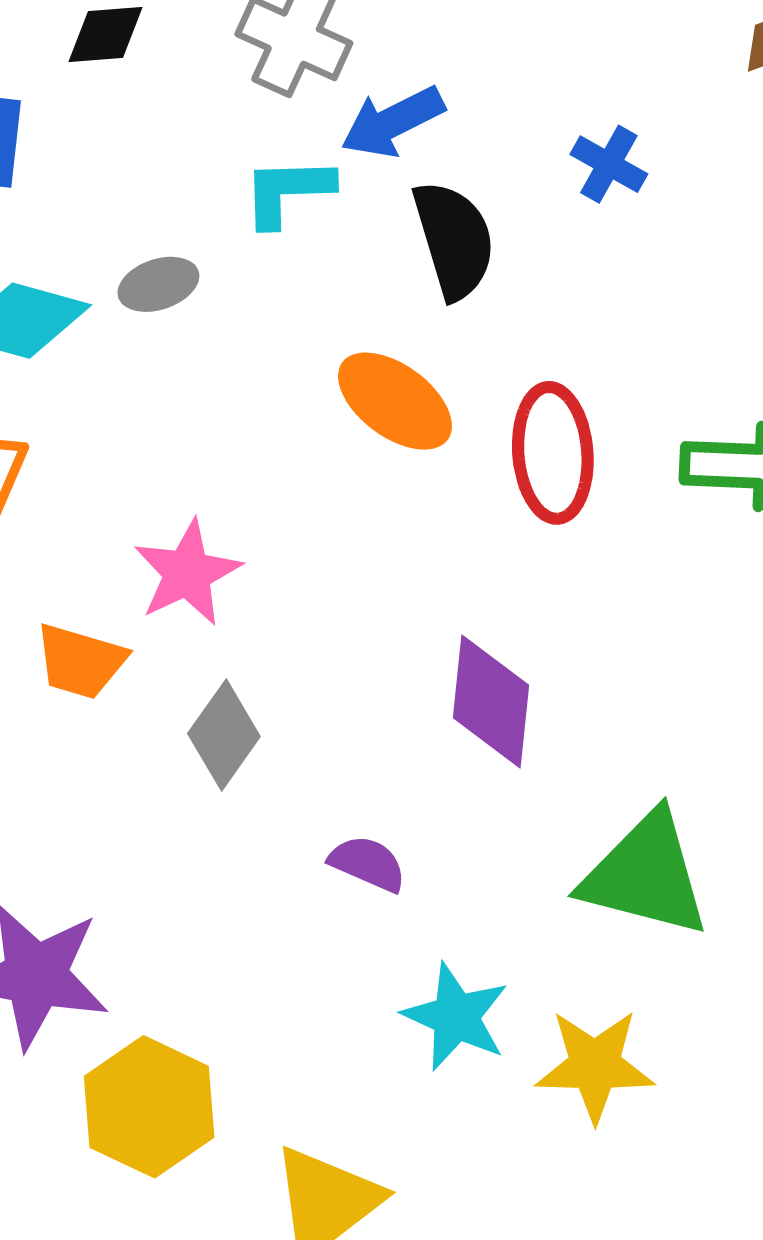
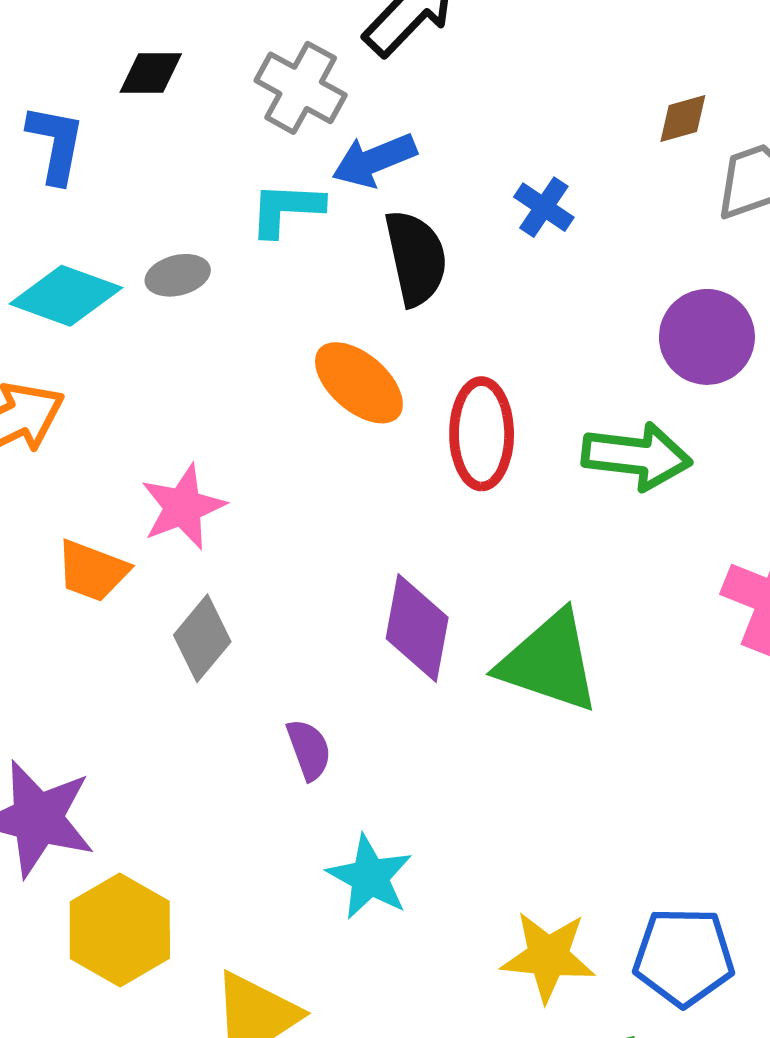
purple semicircle: (368, 863) -> (309, 750), turned 42
green triangle: (646, 875) -> (549, 662), moved
yellow star: (595, 1065) -> (548, 956), moved

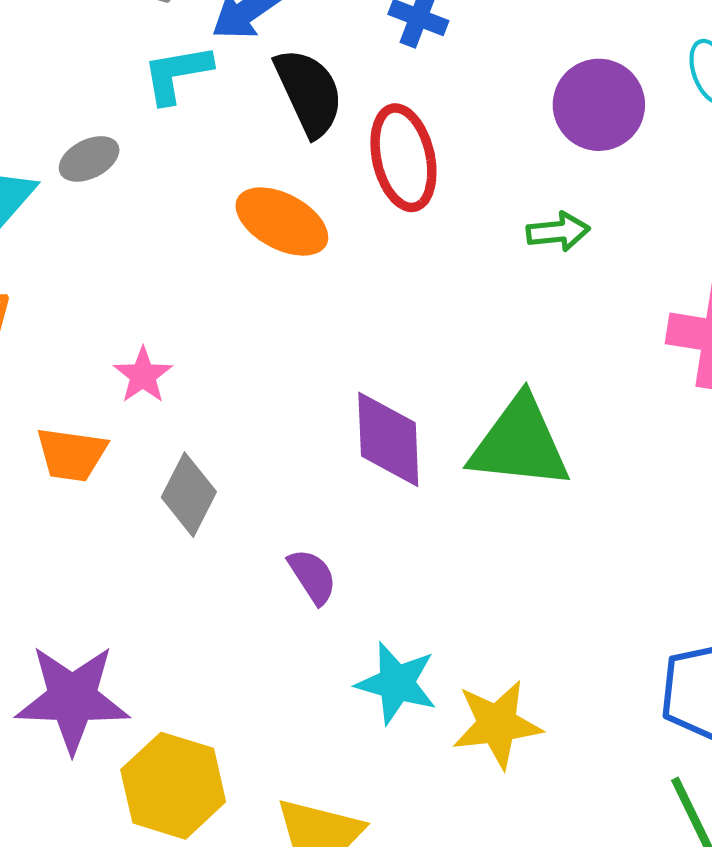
red ellipse: (482, 434) -> (403, 158), moved
green arrow: (637, 456) -> (558, 232), size x0.6
pink star: (183, 507) -> (143, 375), size x0.7
yellow star: (548, 956) -> (497, 724), moved

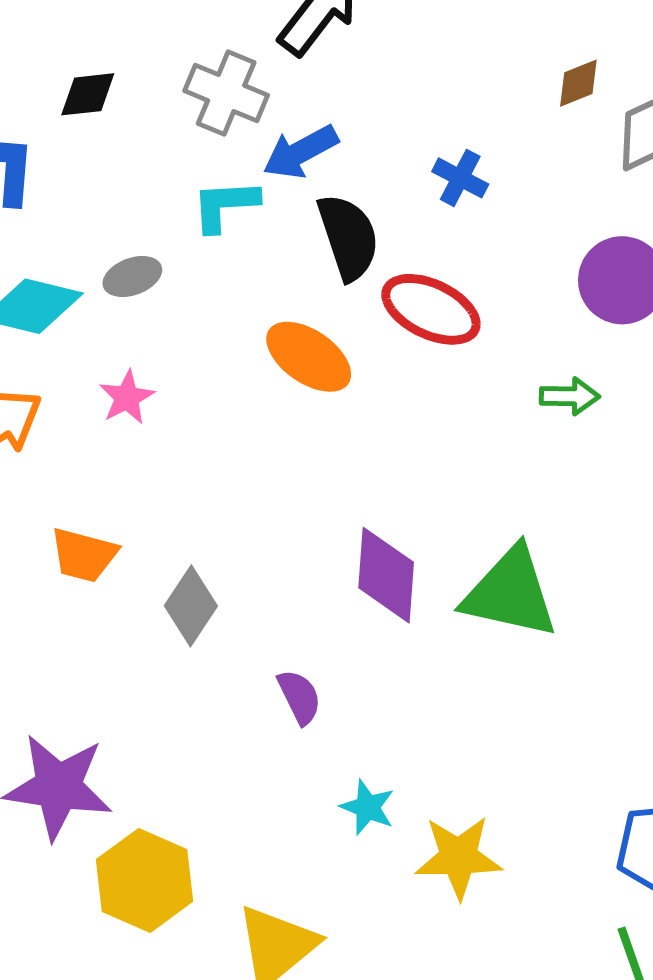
red ellipse: (403, 158) -> (431, 309), turned -58
pink star: (143, 375) -> (127, 397), moved
cyan star: (397, 683) -> (368, 807), size x0.7

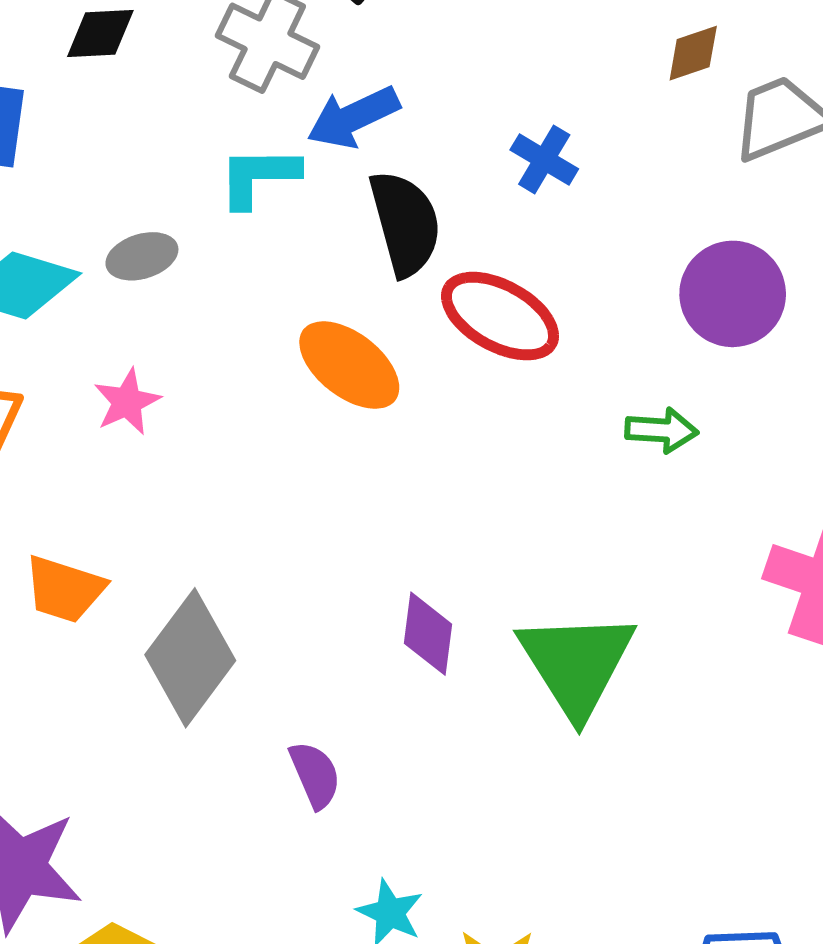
purple diamond: (386, 575) -> (428, 634), size x0.7
green triangle: (510, 593) -> (577, 664), turned 42
gray diamond: (191, 606) -> (190, 658), size x1.4

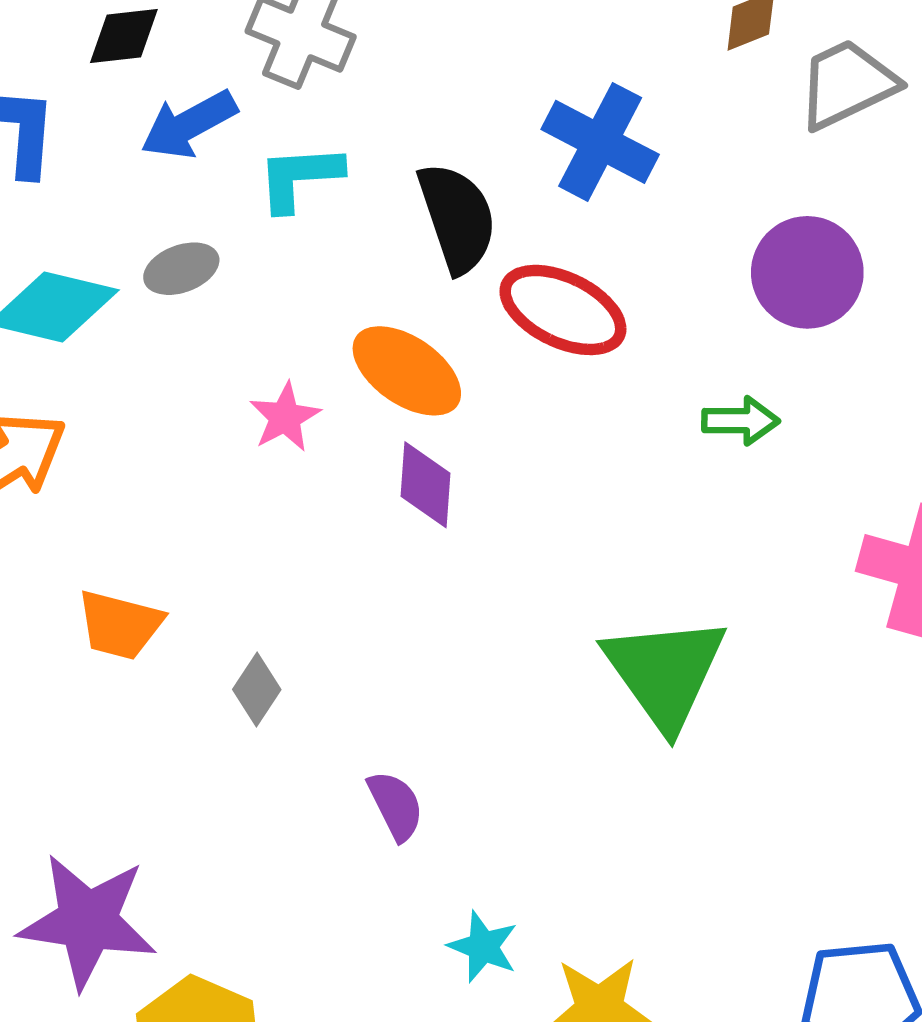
blue arrow: (353, 117) -> (189, 124), moved
blue cross: (544, 159) -> (600, 142), size x1.6
pink star: (127, 402) -> (285, 417), moved
purple diamond: (428, 634) -> (425, 485), moved
gray diamond: (190, 658) -> (257, 690), size x0.5

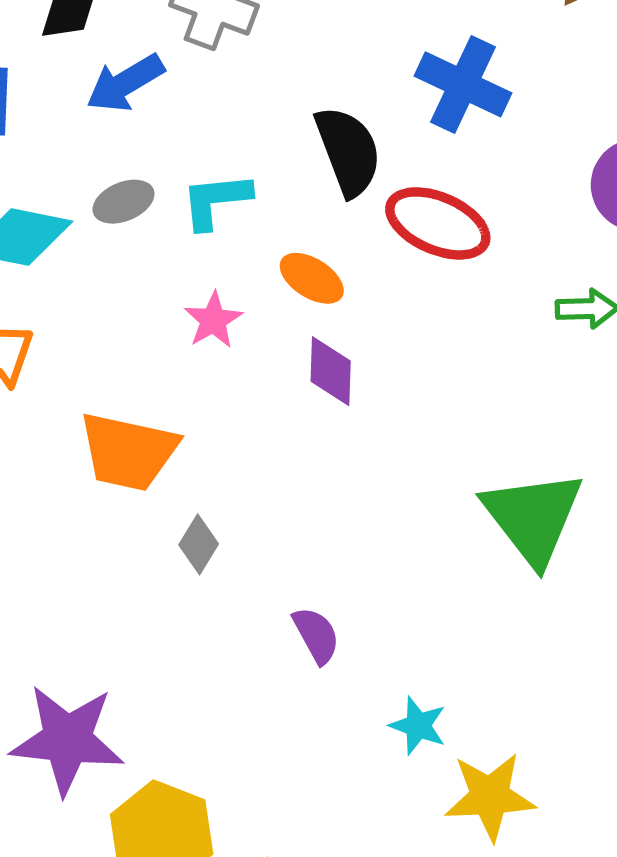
cyan L-shape: (300, 177) -> (216, 201), moved
orange ellipse: (407, 371) -> (312, 278), size x0.7
orange trapezoid: (120, 625) -> (128, 451), moved, size x1.4
cyan star: (483, 947) -> (418, 726), moved

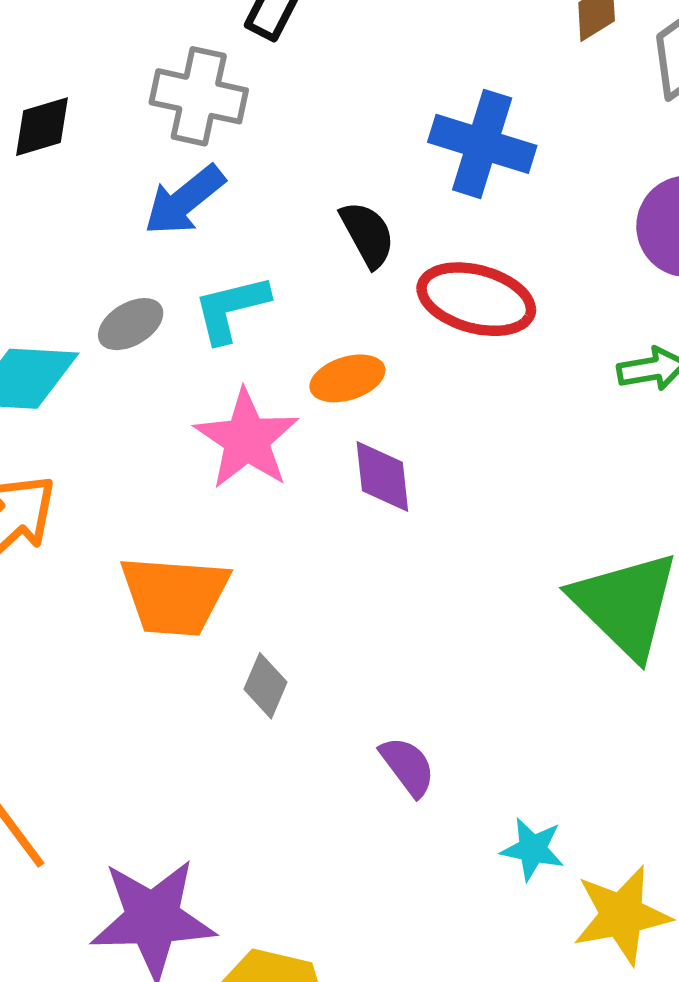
blue arrow: (125, 83) -> (184, 200), moved
black semicircle: (348, 151) -> (367, 234), size x0.7
orange ellipse: (312, 278) -> (347, 378), turned -42
pink star: (213, 320) -> (247, 439), size x1.6

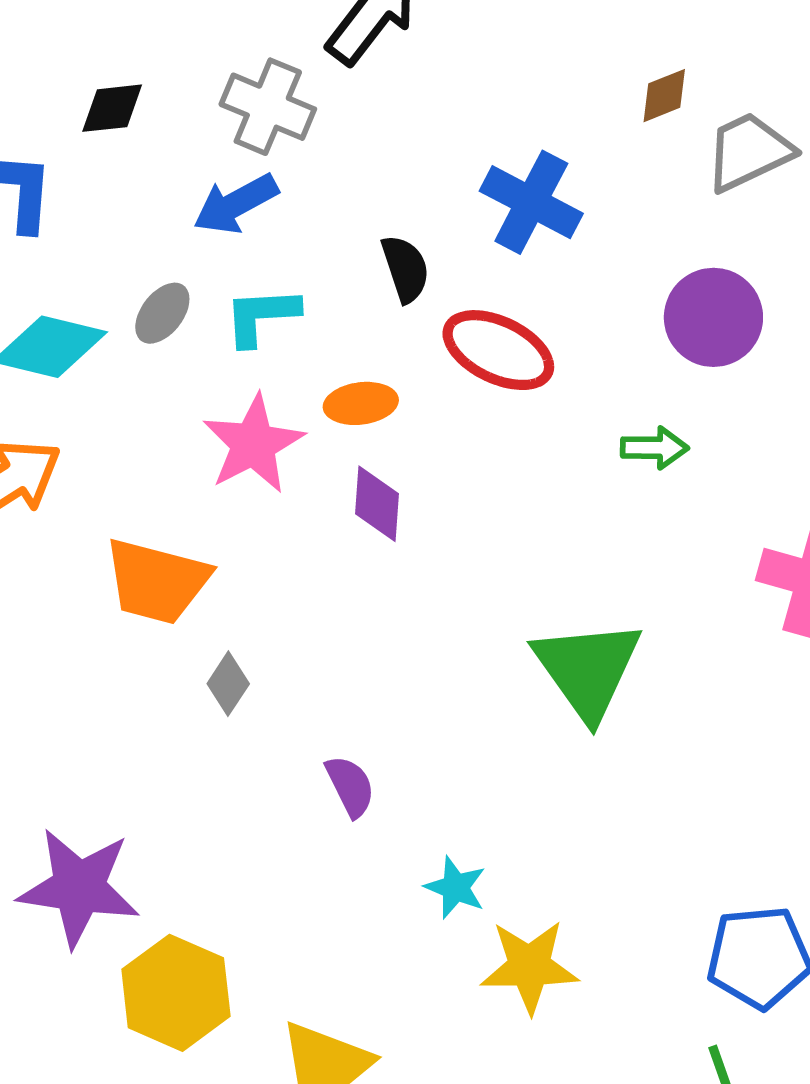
gray ellipse: (131, 324) -> (162, 313), turned -32

